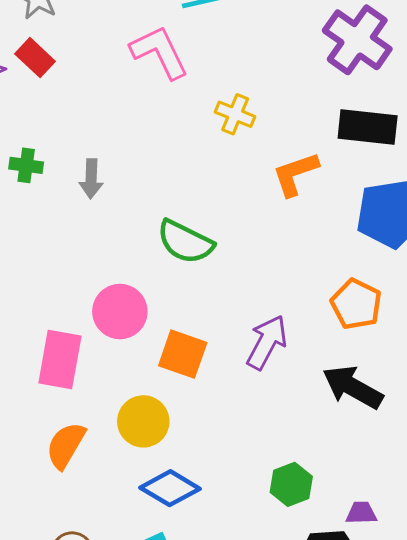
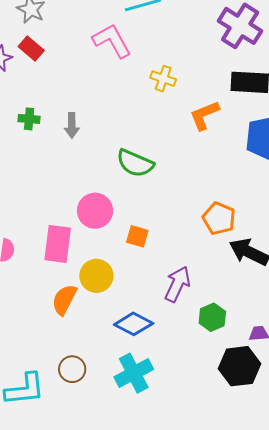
orange pentagon: (356, 304) -> (219, 218), moved
purple arrow: (267, 342) -> (177, 284), moved
orange square: (183, 354) -> (137, 236), size x0.7
yellow circle: (143, 421) -> (96, 276), moved

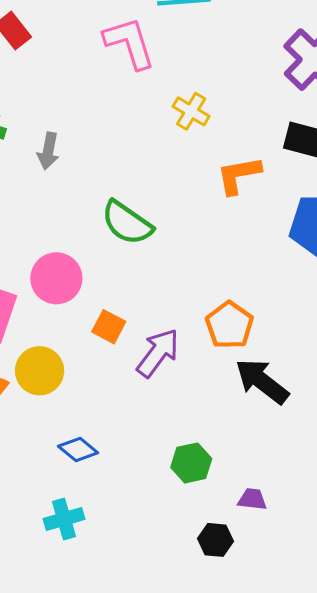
purple arrow: (177, 284) -> (158, 353), moved
blue diamond: (134, 324) -> (78, 449), size x0.7
black hexagon: (239, 366) -> (215, 540), size x0.6
cyan cross: (134, 373) -> (64, 519), size x0.7

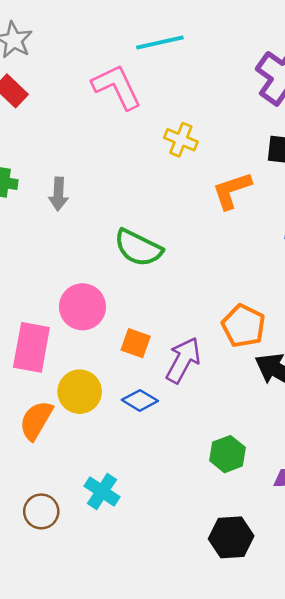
blue diamond: (78, 449) -> (140, 400), moved
cyan cross: (64, 519) -> (102, 491), moved, turned -32
black hexagon: (215, 540) -> (231, 537), moved, size x1.4

